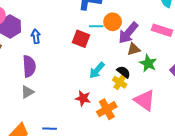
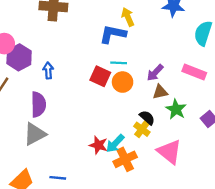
orange circle: (113, 22) -> (123, 82), moved
purple arrow: (128, 33) -> (155, 73), size x0.7
cyan arrow: (97, 70) -> (115, 143), moved
gray triangle: (27, 92) -> (35, 134), size x1.5

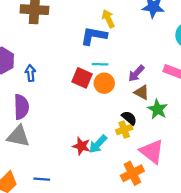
brown triangle: (160, 92) -> (142, 92), turned 42
yellow cross: (142, 129) -> (124, 130), turned 35
gray triangle: (35, 134) -> (18, 136), turned 40
orange cross: (125, 159) -> (132, 173), moved

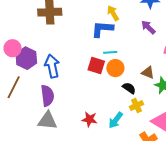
blue arrow: (30, 73) -> (52, 66), size x1.6
purple arrow: (136, 73) -> (148, 27), moved, turned 98
black semicircle: (129, 118) -> (129, 88), moved
red star: (81, 146) -> (89, 119), moved

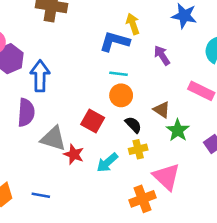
purple arrow: (148, 27) -> (162, 55), moved
red square: (96, 66) -> (93, 121), moved
gray triangle: (47, 121) -> (53, 139), moved

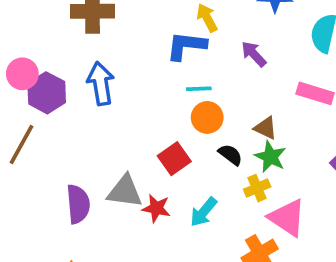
blue arrow: (40, 76) -> (101, 83), moved
purple semicircle: (26, 113) -> (78, 204), moved
red square: (93, 121) -> (174, 159), turned 35
green star: (178, 130) -> (270, 157), moved
yellow cross: (138, 149) -> (257, 188), moved

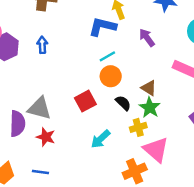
blue arrow: (101, 83) -> (42, 45), size x0.6
cyan line: (199, 89) -> (107, 56), turned -35
gray triangle: (125, 191) -> (40, 108), moved
red star: (156, 208) -> (46, 137), moved

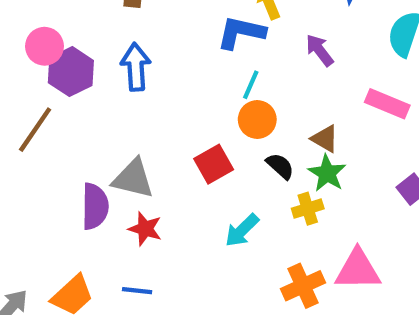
blue arrow: (42, 45) -> (136, 67), size x1.5
cyan line: (107, 56) -> (251, 85), turned -35
pink triangle: (156, 150) -> (358, 270), moved, turned -40

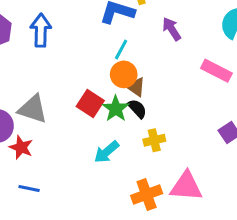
brown triangle: (325, 139) -> (136, 87), moved
red square: (214, 164) -> (90, 103), turned -32
green star: (327, 173) -> (116, 109), moved
red star: (145, 229) -> (21, 147), moved

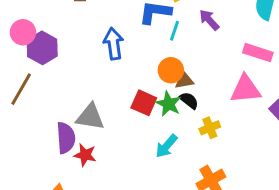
blue arrow: (41, 30) -> (114, 44), moved
cyan line: (121, 49) -> (174, 31), moved
brown triangle: (136, 87) -> (184, 80), turned -36
pink triangle: (186, 186) -> (246, 89), moved

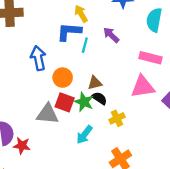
orange circle: (171, 70) -> (63, 78), moved
gray triangle: (90, 117) -> (48, 114), moved

